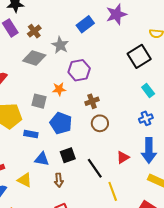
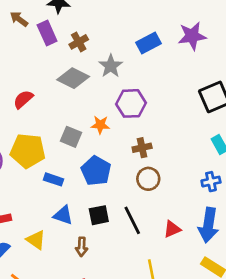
black line: (95, 168) -> (132, 220), moved

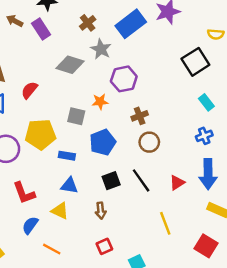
brown cross: (79, 42) -> (88, 23), moved
blue rectangle: (148, 43) -> (131, 24), size x1.4
blue pentagon: (96, 171) -> (103, 142), turned 30
blue triangle: (63, 215) -> (69, 186), moved

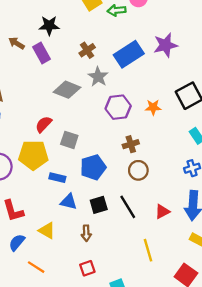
red semicircle: (29, 90) -> (44, 124), moved
orange star: (100, 102) -> (153, 107), moved
blue triangle: (69, 186) -> (69, 202), moved

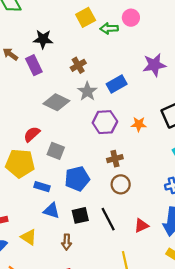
blue rectangle: (129, 54) -> (117, 84), moved, size x0.7

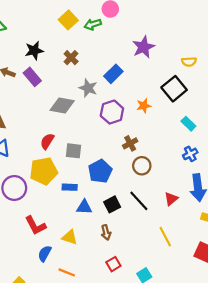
brown cross: (78, 65) -> (71, 58), moved

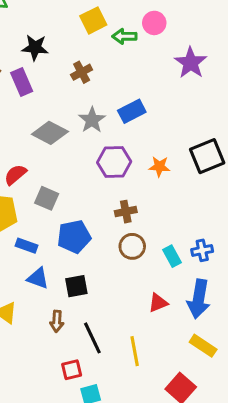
purple star: (144, 47) -> (191, 63), moved, turned -30
cyan rectangle: (188, 124) -> (172, 256), moved
black line: (139, 201) -> (92, 338), moved
red square: (113, 264) -> (72, 370), moved

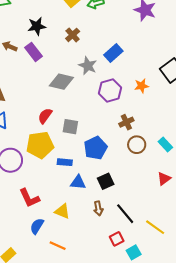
yellow line: (135, 351) -> (155, 227), moved, turned -30

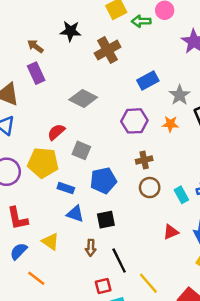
brown cross: (73, 35) -> (108, 50), size x1.5
purple rectangle: (34, 52) -> (36, 73), moved
gray star: (88, 66) -> (180, 95), moved

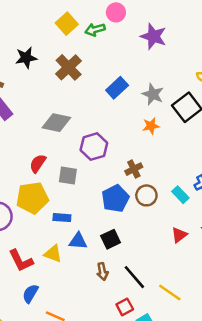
purple hexagon: (134, 121) -> (94, 147), moved
blue pentagon: (103, 180) -> (115, 199), moved
yellow triangle: (50, 242) -> (53, 254), moved

